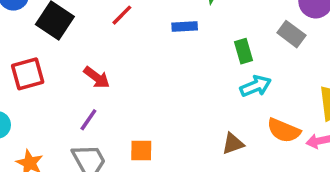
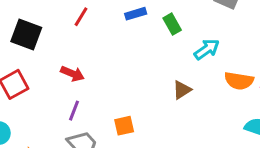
green rectangle: (244, 51) -> (172, 24), moved
brown triangle: (233, 144) -> (182, 90), moved

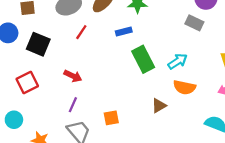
green rectangle: (172, 24) -> (143, 59), moved, size x1.6
orange semicircle: (239, 81) -> (184, 87), moved
brown triangle: (182, 90) -> (159, 106), moved

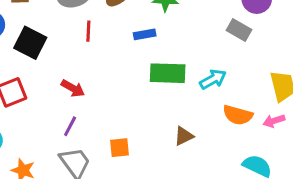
red line: (81, 32) -> (88, 31), turned -35
green rectangle: (143, 59) -> (168, 73), turned -65
orange semicircle: (184, 87) -> (238, 115), moved

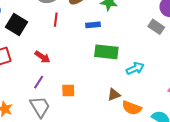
cyan arrow: (213, 79) -> (135, 68), moved
orange semicircle: (238, 115) -> (132, 108), moved
orange square: (120, 148) -> (68, 91), moved

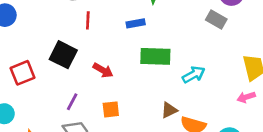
black square: (16, 24) -> (63, 55), moved
red arrow: (42, 57) -> (103, 70), moved

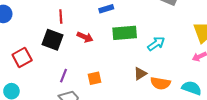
red line: (88, 20) -> (61, 16), moved
red arrow: (103, 70) -> (85, 37), moved

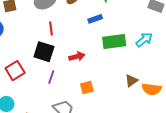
red arrow: (85, 37) -> (77, 56), moved, turned -35
cyan arrow: (156, 44) -> (144, 40), moved
purple line: (64, 76) -> (51, 77), moved

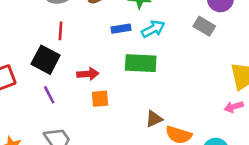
cyan arrow: (144, 40) -> (153, 29), moved
purple line: (51, 77) -> (49, 95), turned -56
orange square: (87, 87) -> (100, 99), moved

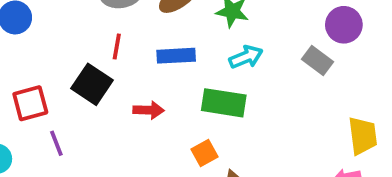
blue rectangle: (121, 29) -> (176, 56), moved, size x1.4
purple line: (49, 95) -> (56, 143), moved
orange square: (100, 99) -> (205, 153), moved, turned -30

